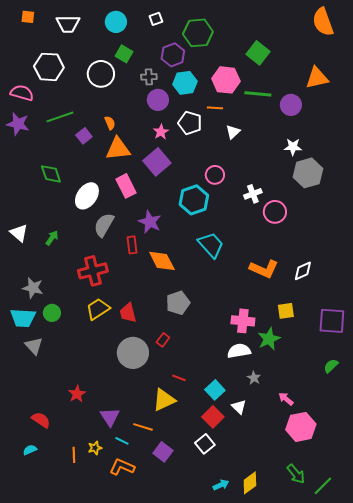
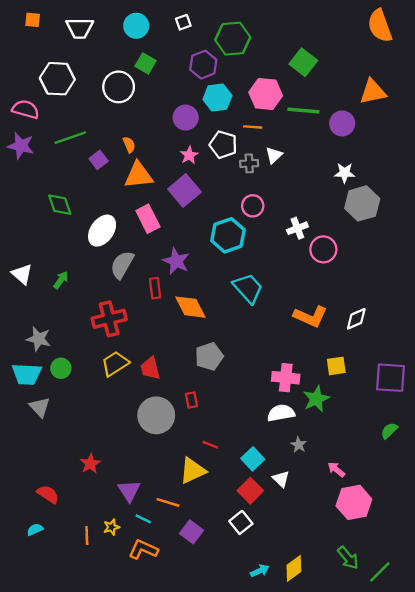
gray cross: (149, 77) -> (249, 163), moved
red rectangle: (163, 340) -> (192, 400), turned -48

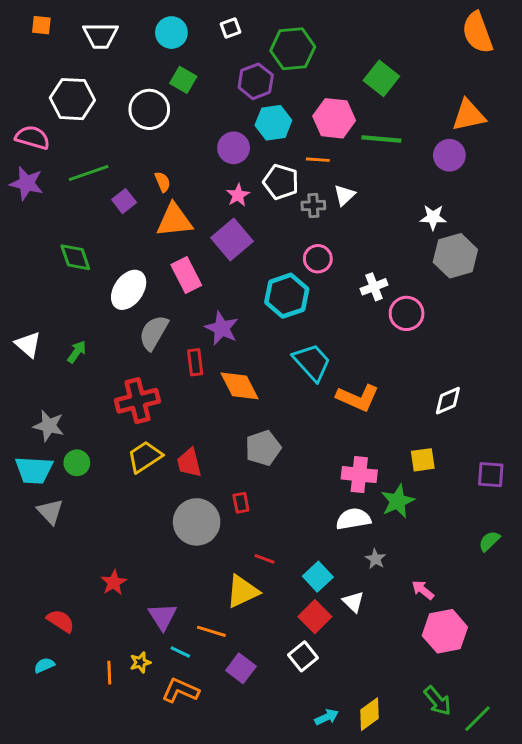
purple circle: (342, 123) -> (449, 155), moved
orange L-shape: (310, 316) -> (358, 398), moved
purple square: (390, 378) -> (491, 475), size x0.7

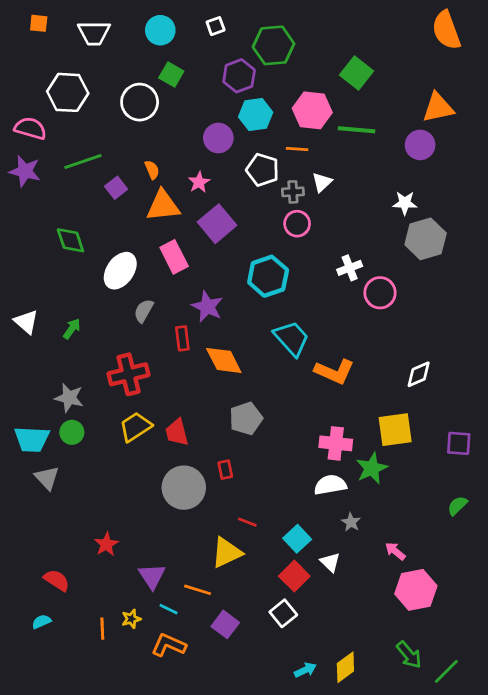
pink star: (238, 195) -> (199, 182), moved
pink circle: (318, 259) -> (297, 224), moved
gray semicircle: (154, 333) -> (144, 311), size x0.7
gray star: (49, 426) -> (69, 398), moved
yellow square: (423, 460) -> (395, 430), size x1.5

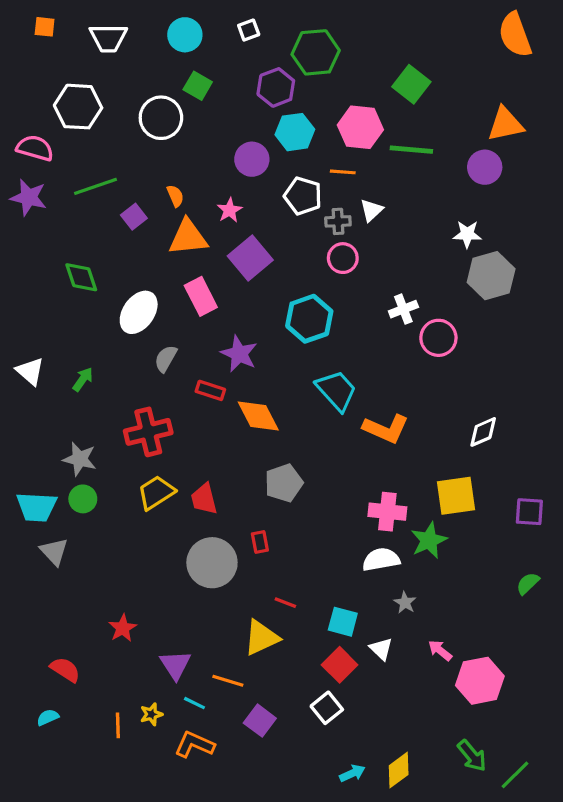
red rectangle: (182, 338) -> (210, 390), turned -65
cyan square: (297, 539) -> (343, 622), turned -32
pink arrow: (395, 551) -> (440, 650), moved

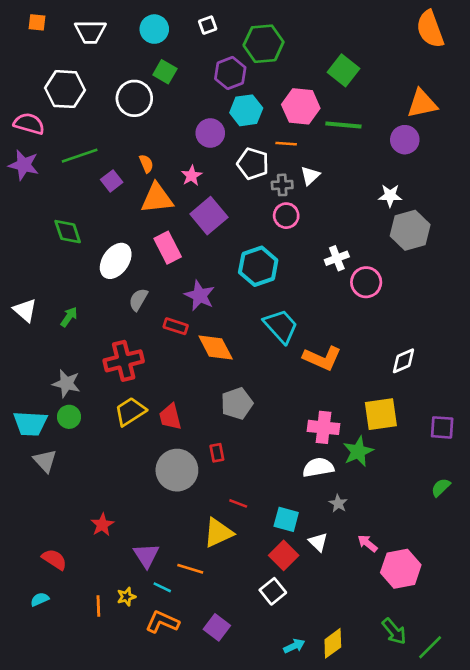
purple square: (260, 721) -> (217, 627), moved

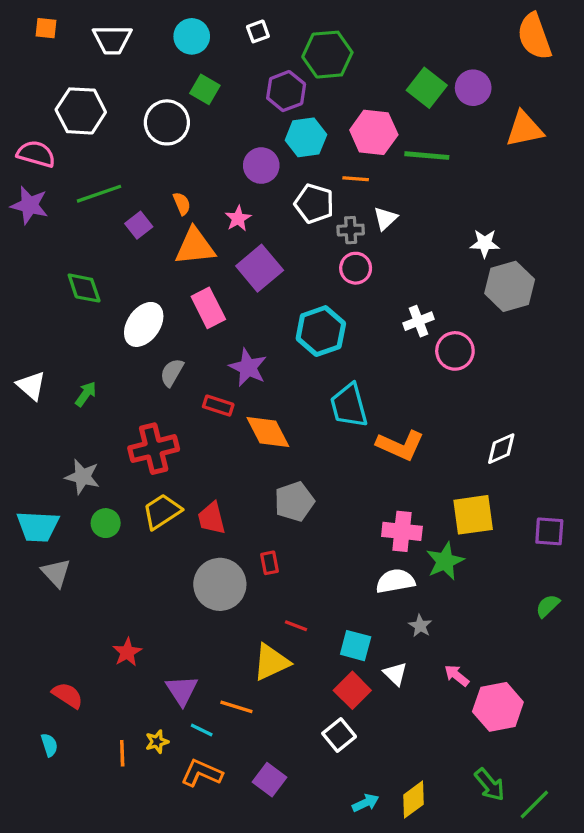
purple circle: (405, 140) -> (473, 88), moved
cyan trapezoid: (281, 326) -> (349, 406), turned -153
green circle: (69, 417) -> (106, 523), moved
cyan semicircle: (40, 599) -> (49, 745), turned 96

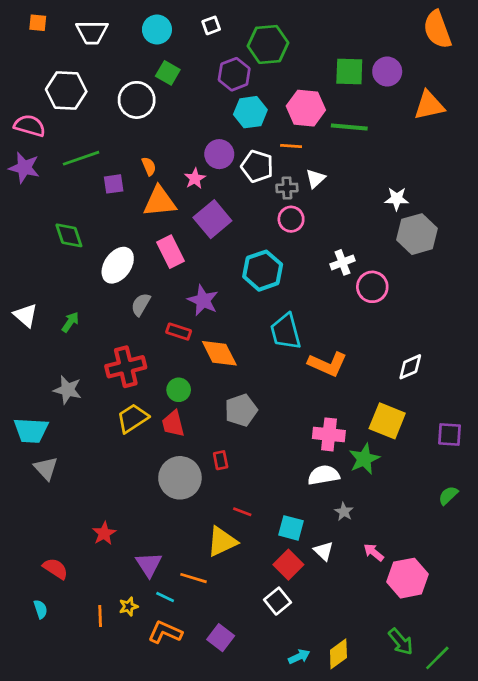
green square: (427, 88) -> (349, 72), turned -36
purple circle: (261, 166) -> (219, 154), moved
purple square: (139, 225) -> (114, 184), turned 30
yellow square: (473, 515) -> (387, 421), turned 30
green circle: (106, 523) -> (179, 390), moved

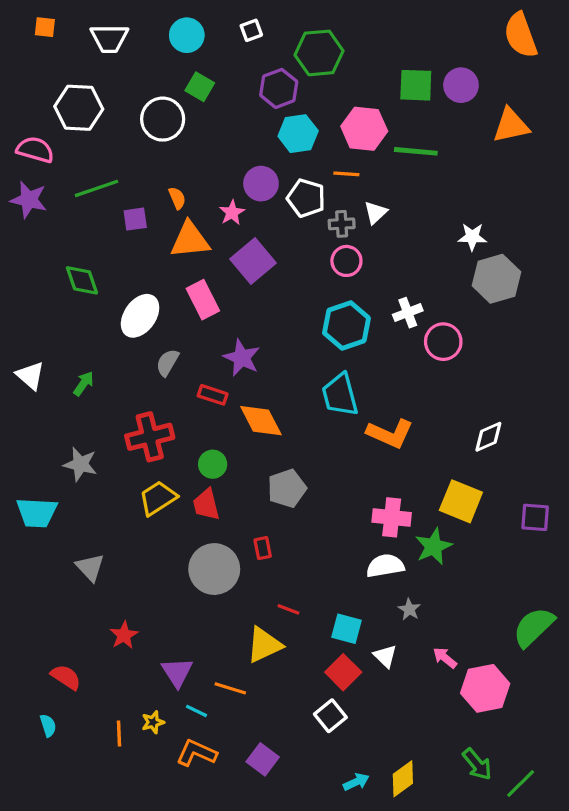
cyan hexagon: (263, 271) -> (346, 325), moved
gray triangle: (46, 468) -> (90, 567), moved
green semicircle: (448, 495) -> (534, 627), moved, size x1.8

